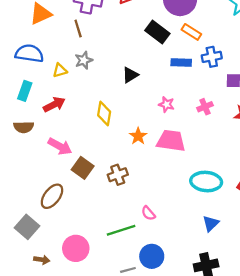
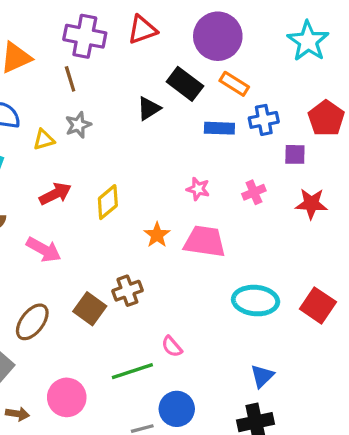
black triangle: (130, 75) -> (149, 108), moved
red arrow: (54, 104) -> (55, 194), moved
yellow diamond: (104, 114) -> (108, 202), turned 40
brown square: (83, 168) -> (90, 309), moved
blue triangle: (211, 223) -> (262, 376), moved

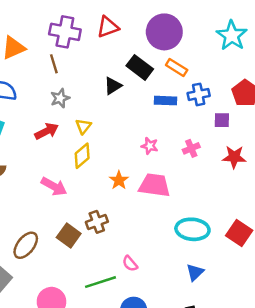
yellow triangle: (44, 140) -> (83, 126), moved, turned -35
red arrow: (55, 194) -> (47, 131), moved
pink arrow: (44, 250) -> (54, 186), moved
blue triangle: (262, 376) -> (195, 272), moved

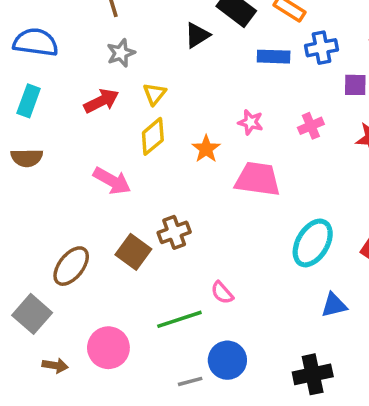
orange star: (119, 180) -> (206, 149), moved
cyan ellipse: (192, 229) -> (313, 243), turned -64
blue triangle: (195, 272) -> (334, 305), moved, turned 30

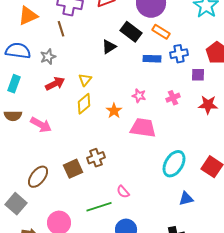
gray star: (121, 53) -> (48, 57), moved
pink arrow: (112, 181) -> (41, 125), moved
brown square: (133, 252) -> (73, 169), turned 30

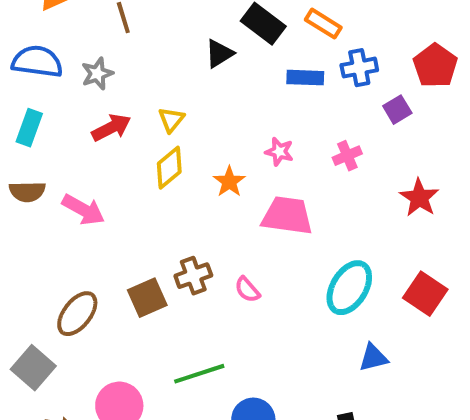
purple square: (198, 75) -> (397, 110), turned -32
red star: (208, 105) -> (419, 198), moved, turned 30
pink semicircle: (123, 192) -> (247, 290), moved

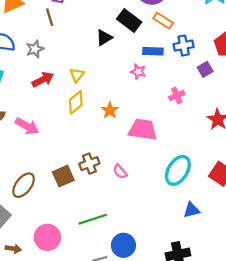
pink star: (279, 152) -> (138, 72), moved

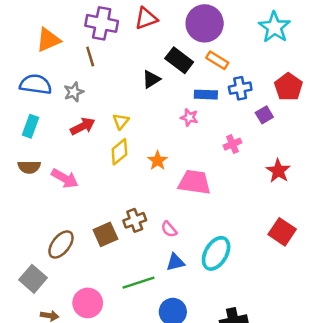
cyan ellipse: (178, 170) -> (216, 253), moved
blue triangle: (192, 210) -> (175, 262), moved

